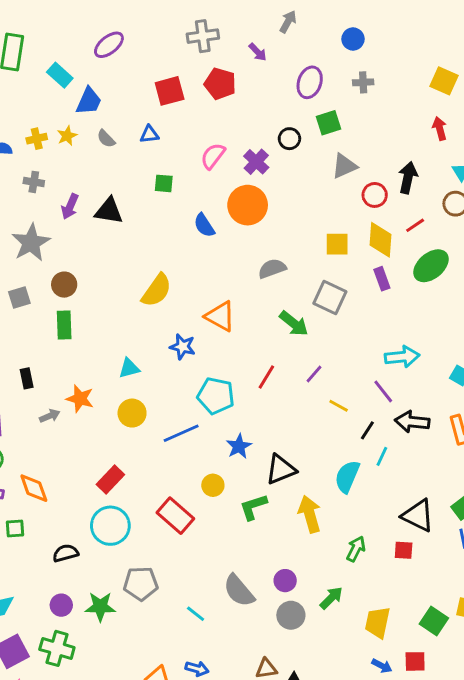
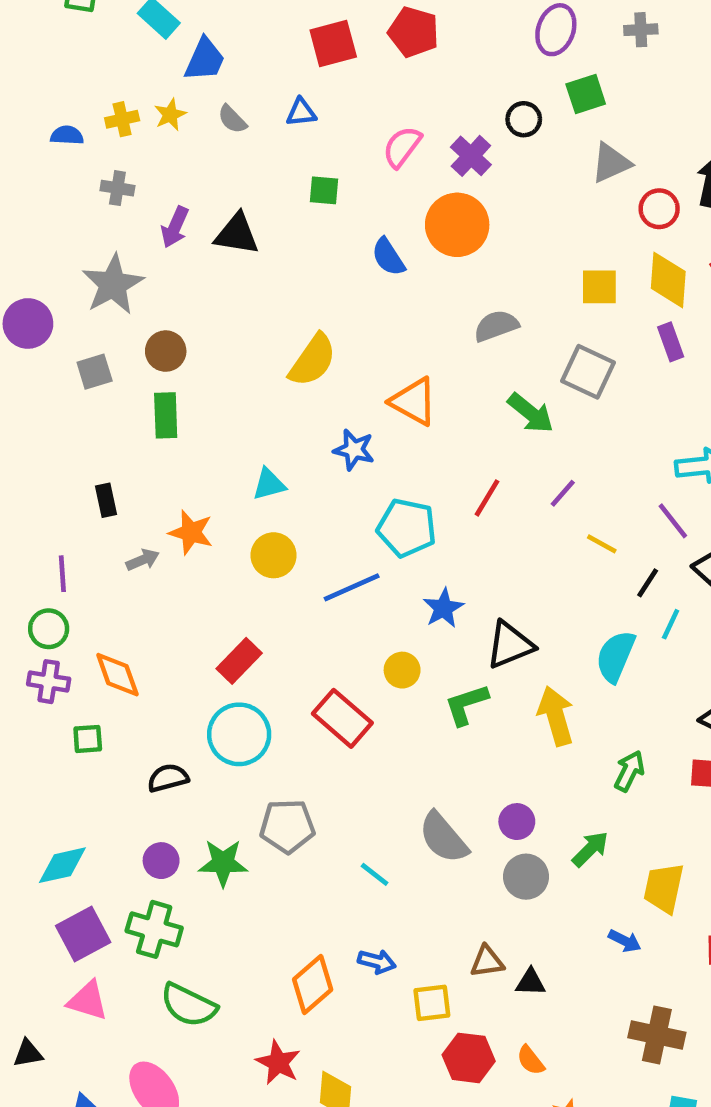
blue arrow: (382, 666) -> (625, 941), moved

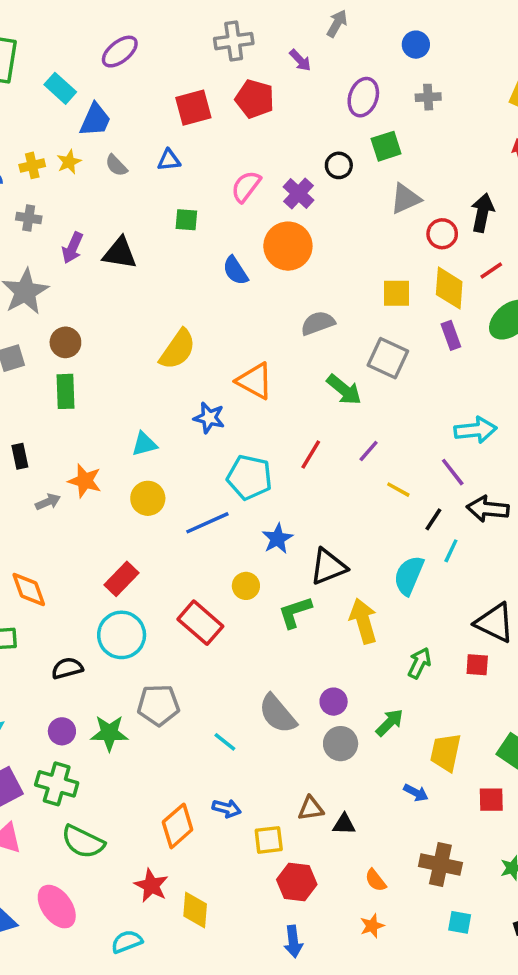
orange semicircle: (531, 1060) -> (376, 880), moved

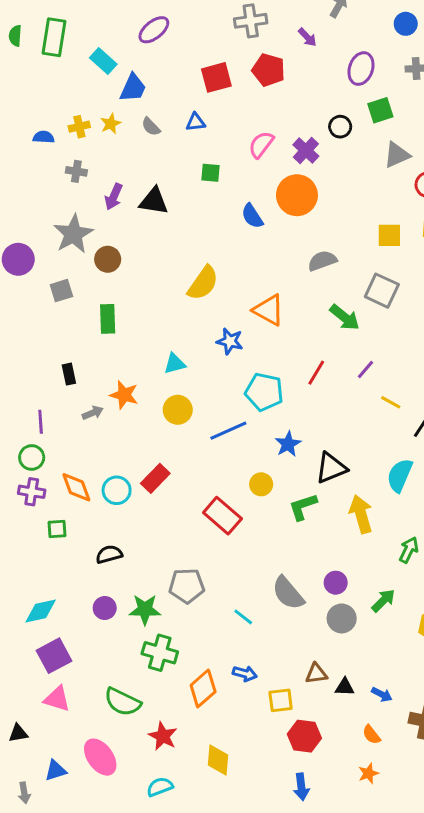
brown circle: (65, 342) -> (108, 259), moved
cyan circle: (122, 635) -> (117, 490), moved, size x0.7
green cross: (57, 784) -> (160, 653), moved
blue arrow: (416, 793) -> (382, 694), moved
red star: (151, 886) -> (163, 736), moved

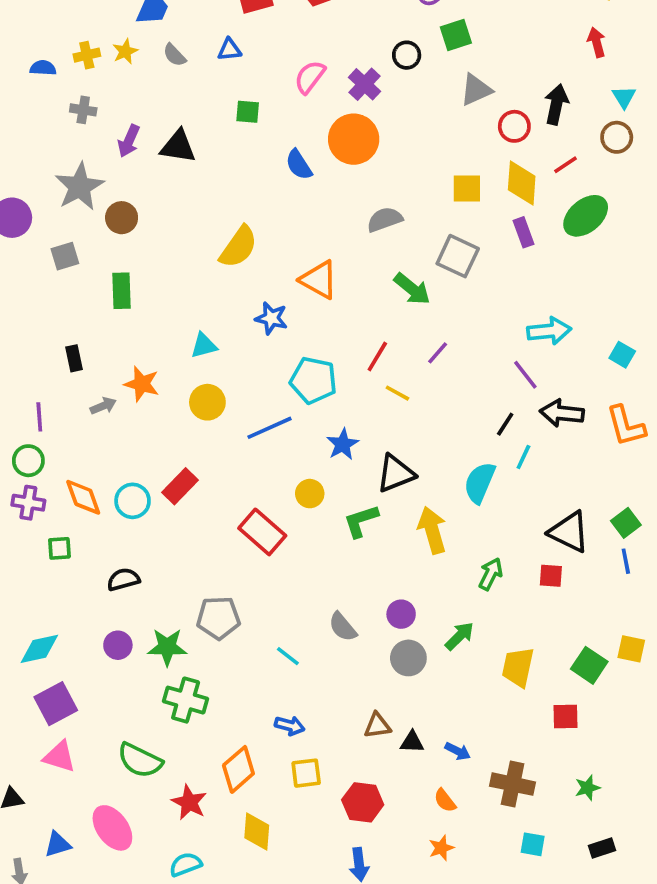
yellow line: (391, 402) -> (397, 393), moved
gray semicircle: (288, 593) -> (343, 627), size x0.7
orange diamond: (203, 688) -> (238, 769), moved
yellow square: (281, 700) -> (306, 773), moved

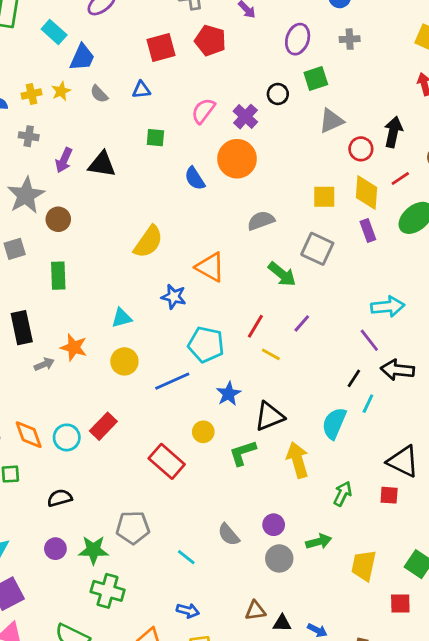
black rectangle: (74, 358) -> (22, 328), size x1.6
green arrow: (460, 636) -> (319, 542), turned 30

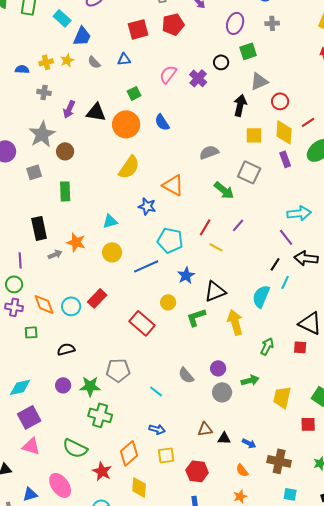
red pentagon: (210, 41) -> (173, 24), turned -30
black arrow: (393, 132) -> (240, 105), moved
green square: (155, 138) -> (134, 93), turned -32
orange circle: (237, 159) -> (126, 124), moved

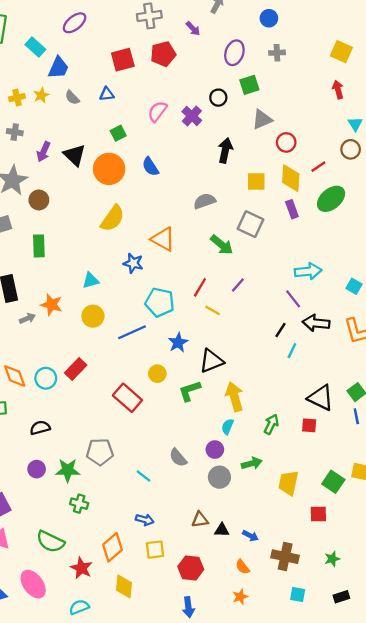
black arrow: (240, 105) -> (225, 150), moved
black triangle: (96, 112) -> (75, 155), turned 35
cyan semicircle: (261, 296) -> (228, 427), moved, size x0.6
green cross: (100, 415) -> (79, 504), size x0.7

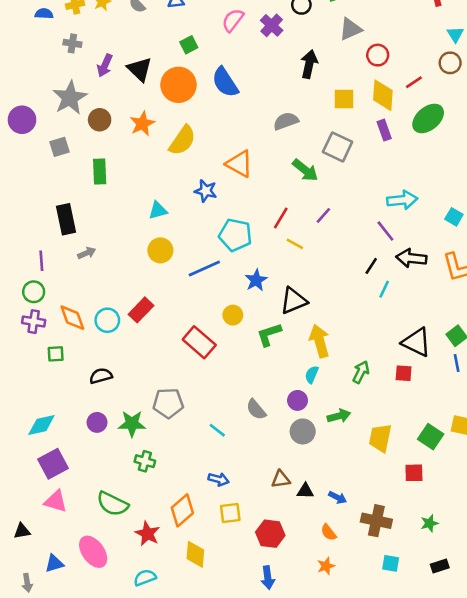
blue semicircle: (150, 167) -> (225, 82), size x1.4
orange star: (52, 305) -> (142, 124), moved, turned 30

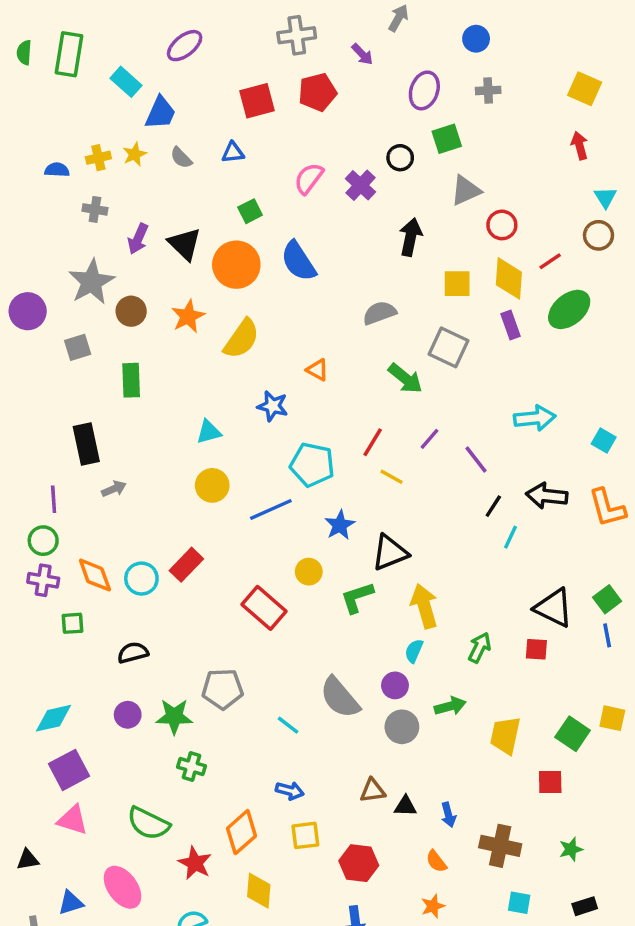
orange triangle: (239, 164) -> (317, 370), size x0.6
purple line: (385, 231) -> (476, 460), moved
gray semicircle: (256, 409) -> (340, 698), size x1.5
blue arrow: (338, 497) -> (448, 815), turned 48

